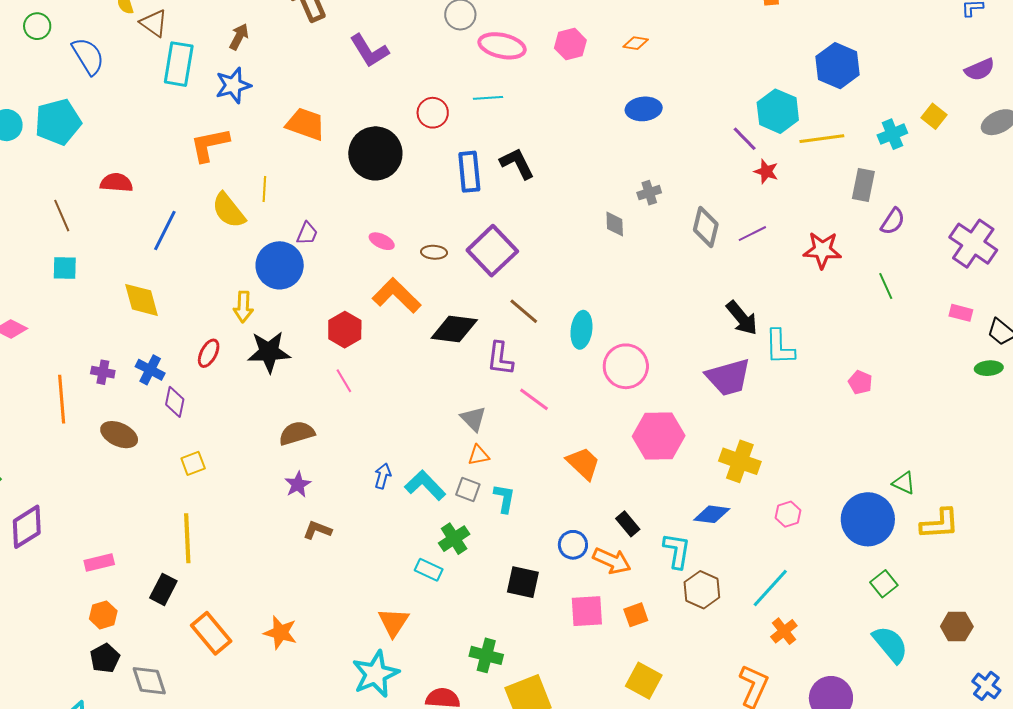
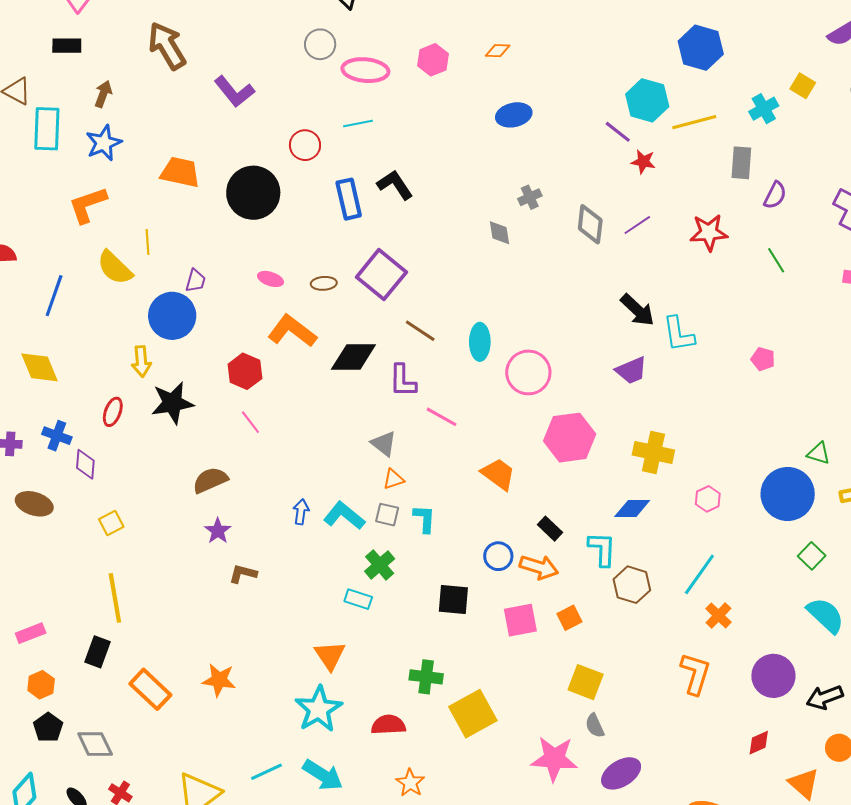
purple trapezoid: (728, 377) -> (631, 370), size x0.7

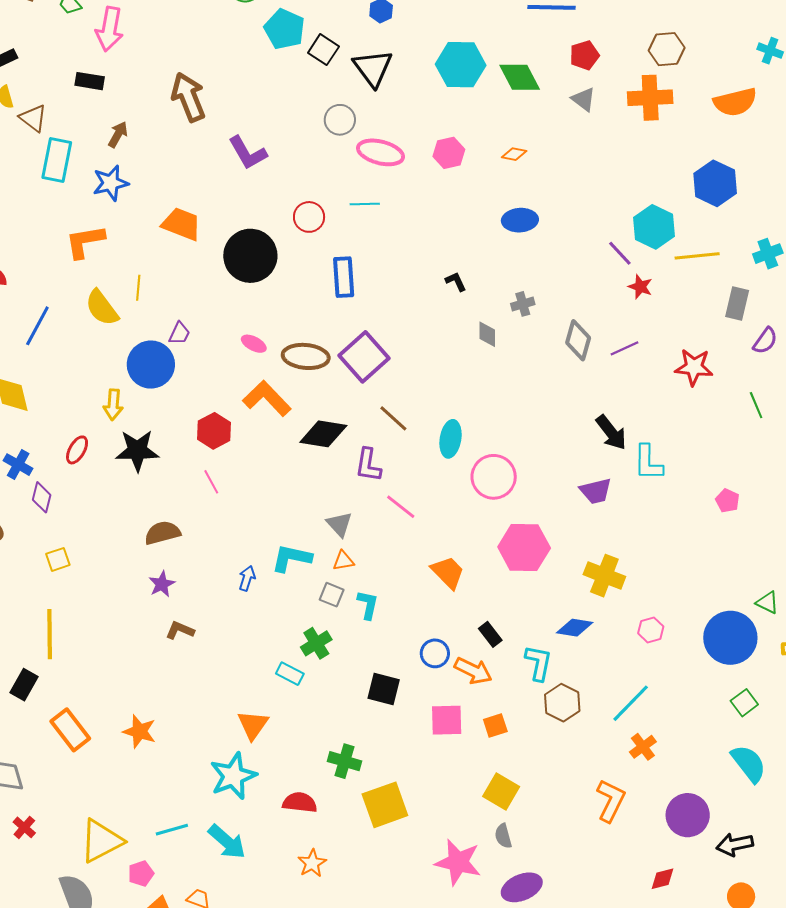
black L-shape: (395, 185) -> (456, 281), moved, size x0.6
brown ellipse: (324, 283) -> (306, 356), size x1.8
cyan L-shape: (344, 516) -> (291, 558), moved, turned -36

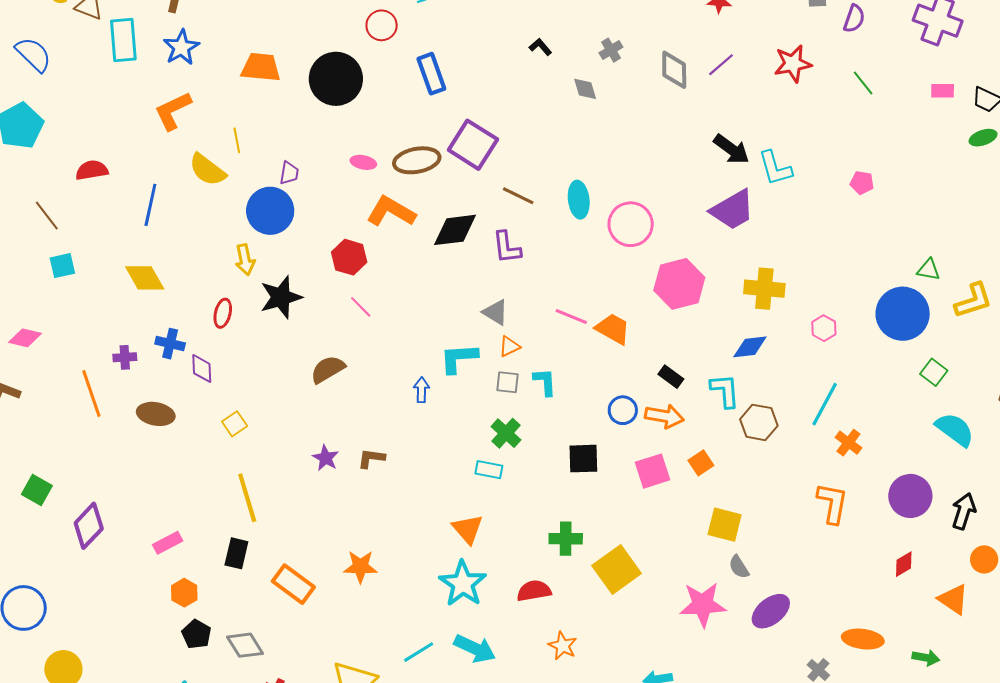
purple trapezoid: (596, 491) -> (733, 210), size x1.4
pink line: (401, 507) -> (571, 317), moved
purple star: (162, 584) -> (326, 458), moved
black arrow: (735, 844) -> (964, 511), turned 135

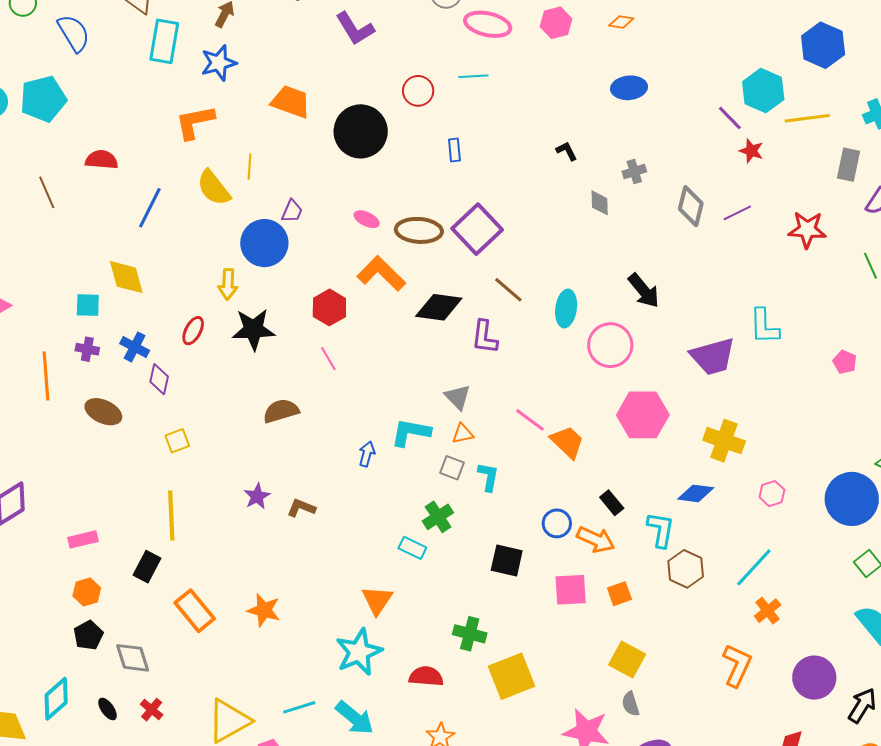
blue rectangle: (431, 74) -> (454, 150), size x0.6
black arrow: (731, 149) -> (644, 291), moved
cyan square: (62, 266) -> (88, 305), moved

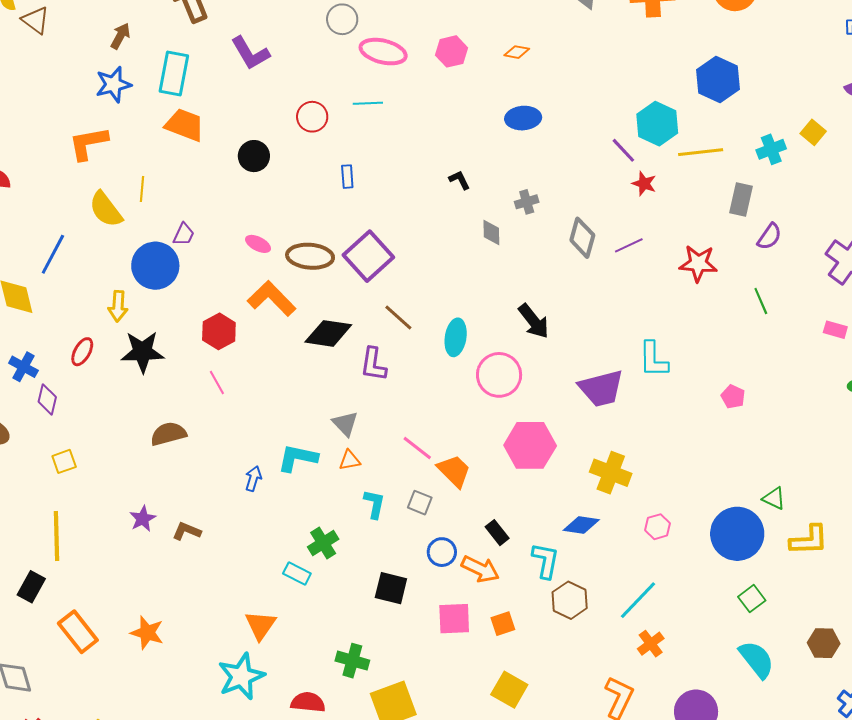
cyan rectangle: (164, 41) -> (174, 74), moved
black circle: (361, 131) -> (254, 156), size x0.6
blue line: (150, 208) -> (53, 254), moved
gray square: (452, 468) -> (420, 503), moved

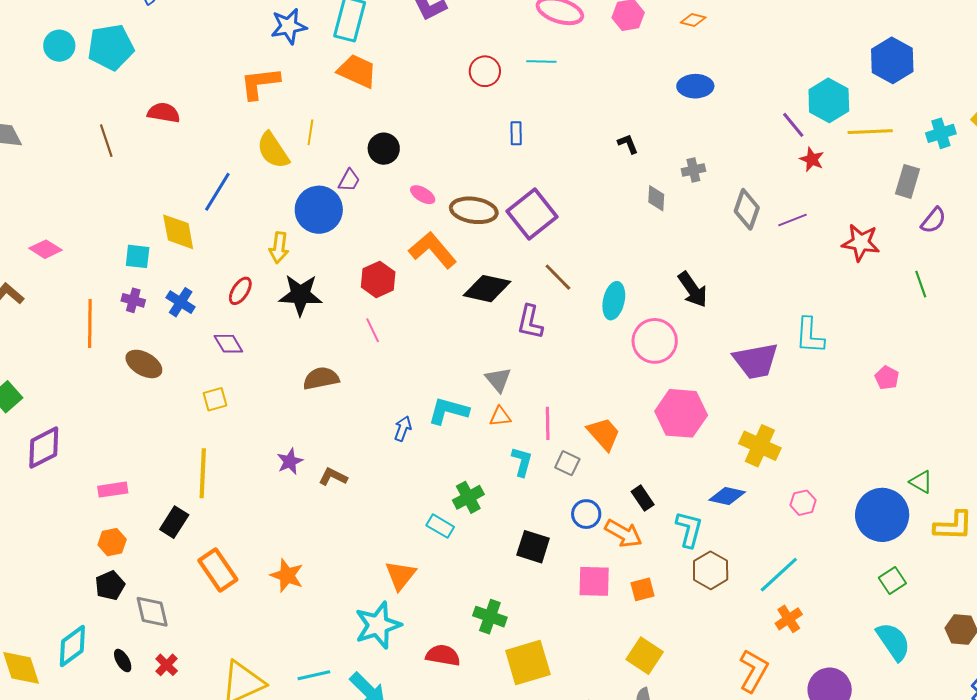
black circle: (254, 156) -> (384, 149), moved
purple diamond: (47, 399) -> (228, 344), moved, turned -48
pink line: (417, 448) -> (548, 423), moved, turned 48

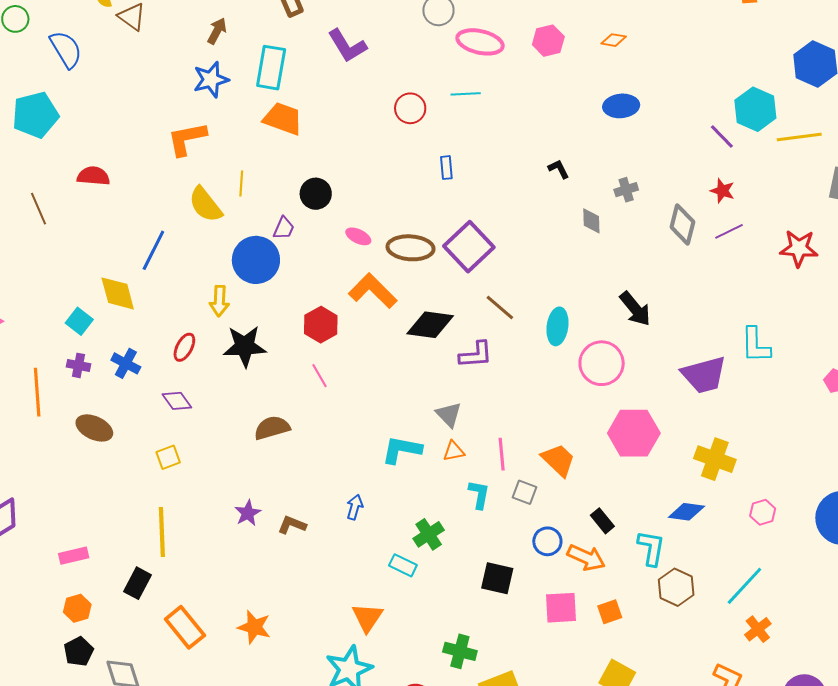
red star: (812, 159) -> (722, 191), moved
cyan square: (138, 256) -> (79, 321), turned 36
purple L-shape: (530, 322) -> (476, 355), turned -102
blue arrow: (403, 429) -> (355, 507), moved

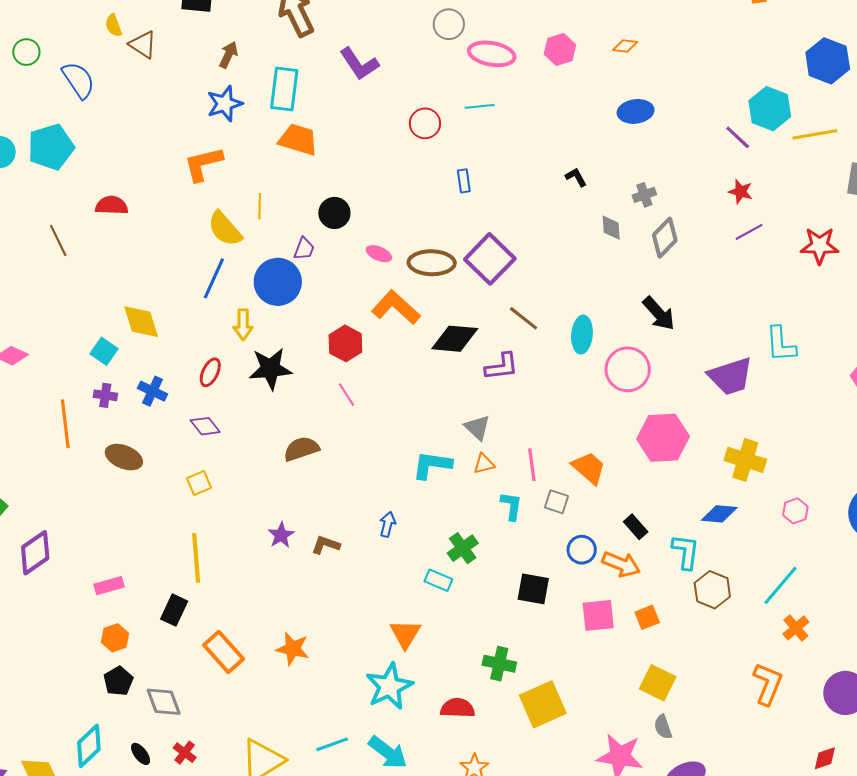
gray diamond: (682, 224) -> (665, 238), moved, turned 33
blue line: (153, 250) -> (214, 278), moved

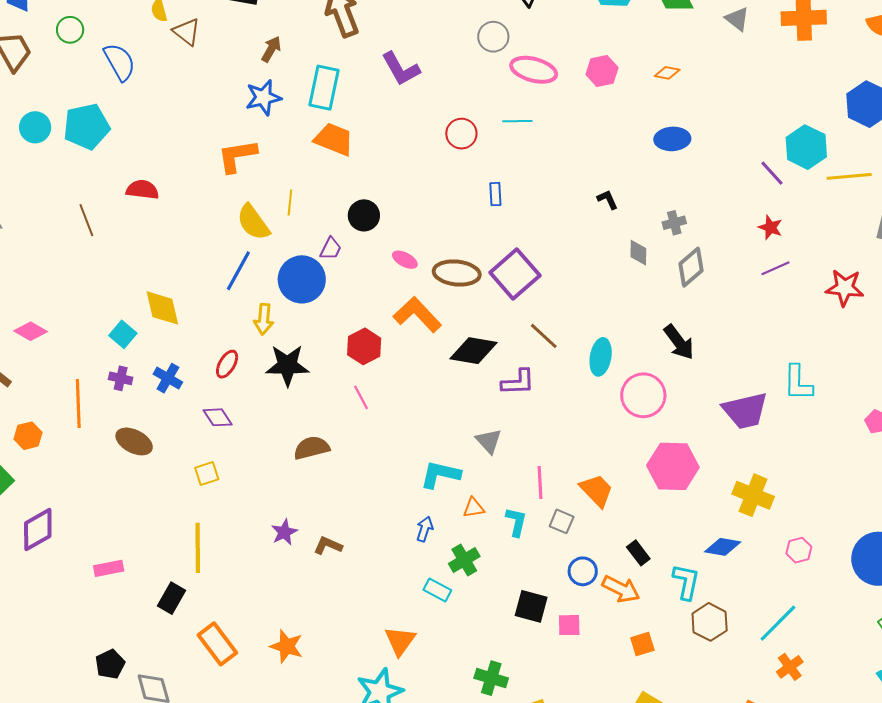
orange triangle: (484, 464) -> (474, 508), moved
blue arrow: (388, 524) -> (425, 529), moved
pink square: (598, 615) -> (569, 625), moved, size x0.7
orange hexagon: (115, 638) -> (28, 436), moved

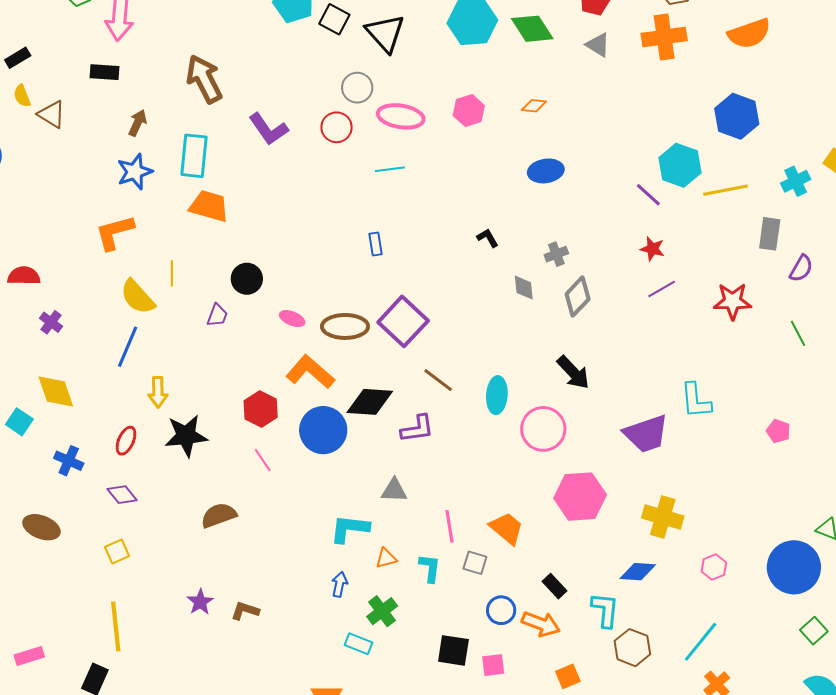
red circle: (461, 134) -> (337, 127), moved
blue circle: (302, 279) -> (323, 430), moved
purple cross: (121, 378) -> (51, 322), moved, turned 30
gray triangle: (489, 441) -> (394, 490), turned -40

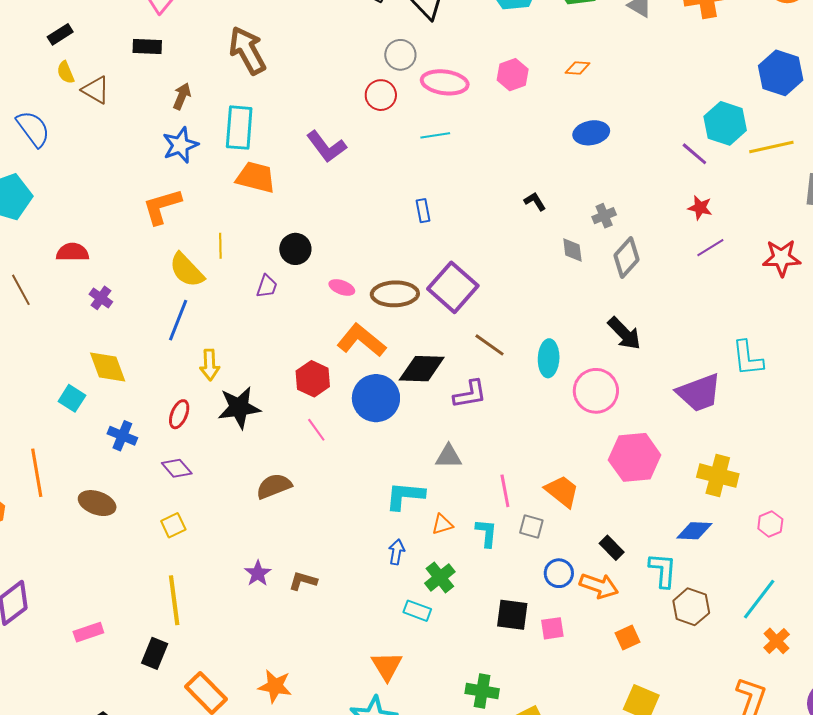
purple L-shape: (268, 129) -> (326, 147), moved

